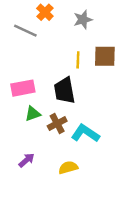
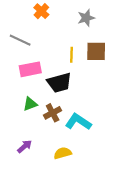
gray star: (83, 20) -> (86, 18), moved
gray line: (25, 31) -> (20, 40), moved
pink rectangle: (23, 88) -> (30, 69), moved
black trapezoid: (64, 90) -> (59, 83), turned -95

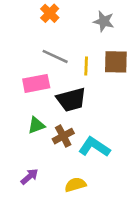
gray star: (86, 18) -> (104, 21), turned 30
gray line: (20, 40) -> (55, 56), moved

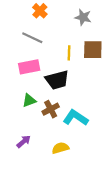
gray line: (55, 56) -> (32, 38), moved

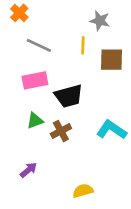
orange cross: (40, 11) -> (19, 13), moved
yellow line: (69, 53) -> (83, 45), moved
cyan L-shape: (76, 118) -> (112, 130), moved
yellow semicircle: (60, 148) -> (83, 191), moved

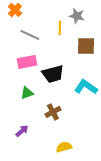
yellow line: (83, 45) -> (60, 28), moved
cyan L-shape: (112, 130) -> (86, 87), moved
brown cross: (61, 131) -> (53, 112), moved

